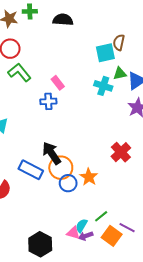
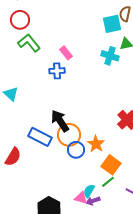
orange square: (112, 236) -> (111, 165), moved

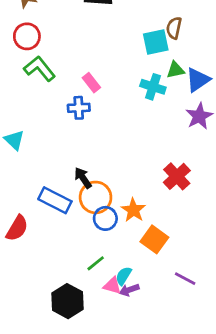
black arrow: (60, 121) -> (83, 178), size x0.7
green line: (108, 182) -> (96, 263), moved

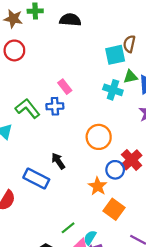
green L-shape: (40, 69) -> (28, 108), moved
orange circle: (96, 197) -> (99, 137), moved
blue circle: (105, 218) -> (115, 170), moved

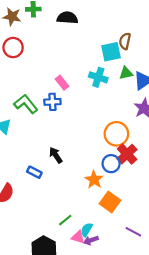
cyan cross: (113, 90) -> (98, 77), moved
orange circle: (99, 137) -> (116, 134), moved
blue rectangle: (36, 179) -> (34, 172), size x0.6

